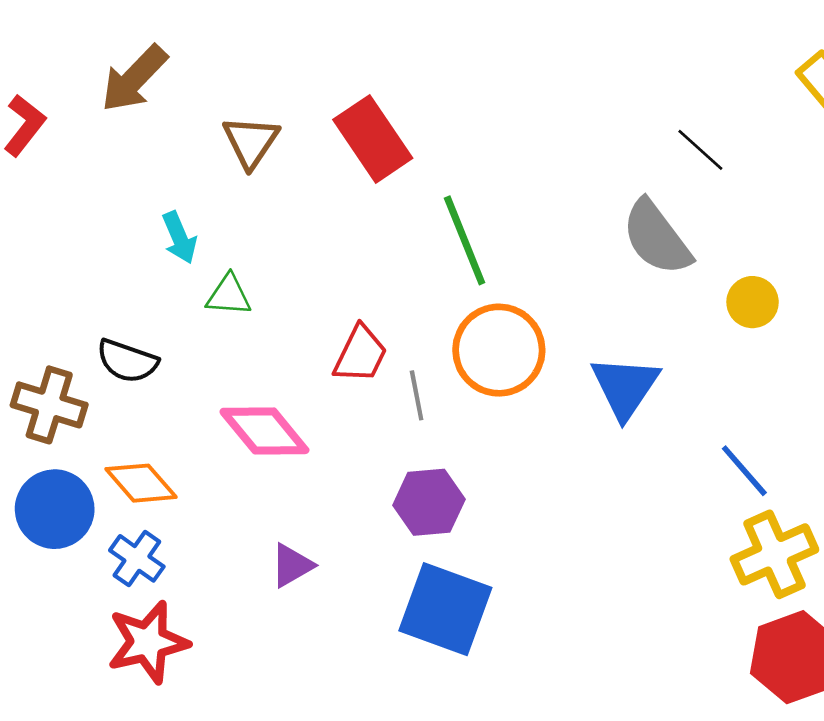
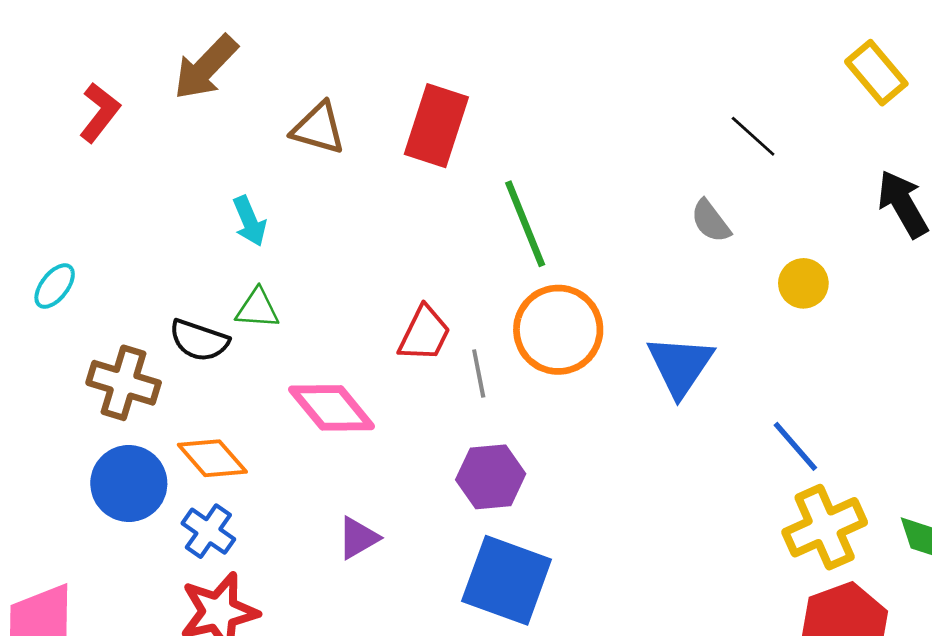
red rectangle: (373, 139) -> (436, 126), turned 52
brown triangle: (251, 142) -> (318, 128), turned -48
gray semicircle: (657, 238) -> (711, 221), size x0.6
green triangle: (229, 295) -> (257, 309), moved

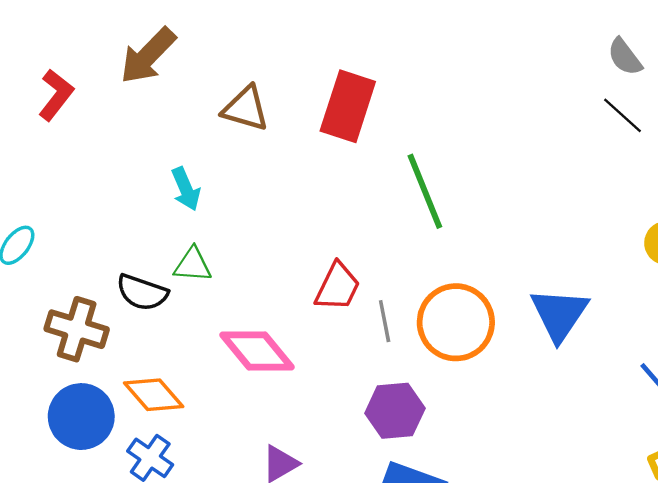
gray semicircle: (711, 221) -> (625, 57), moved
orange circle: (558, 330) -> (456, 322), moved

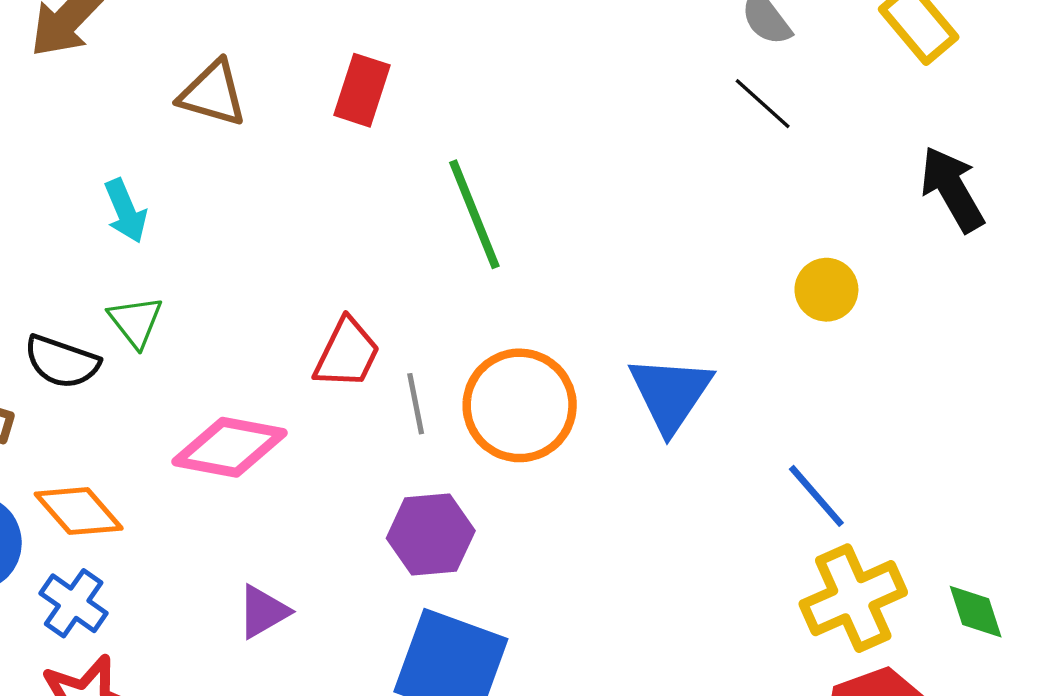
red rectangle: (348, 106) -> (362, 90), size x0.7
green triangle: (193, 265) -> (136, 322), turned 48
pink diamond: (257, 351) -> (230, 447), turned -40

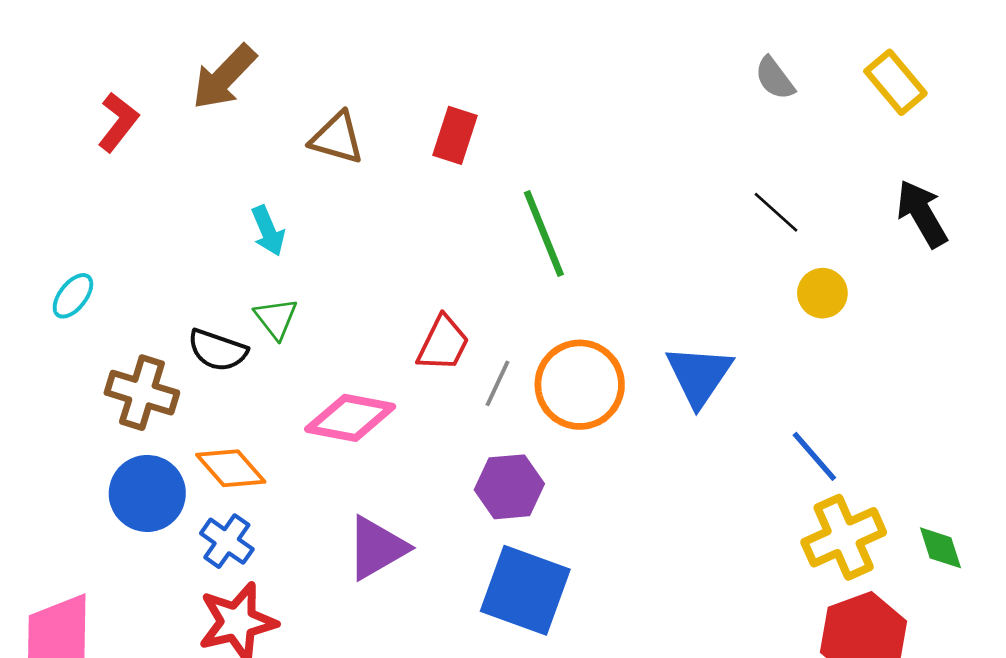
black line: (763, 104) -> (776, 212), moved
gray line: (416, 404) -> (497, 383), turned 36
purple triangle: (263, 612) -> (377, 548), size x1.5

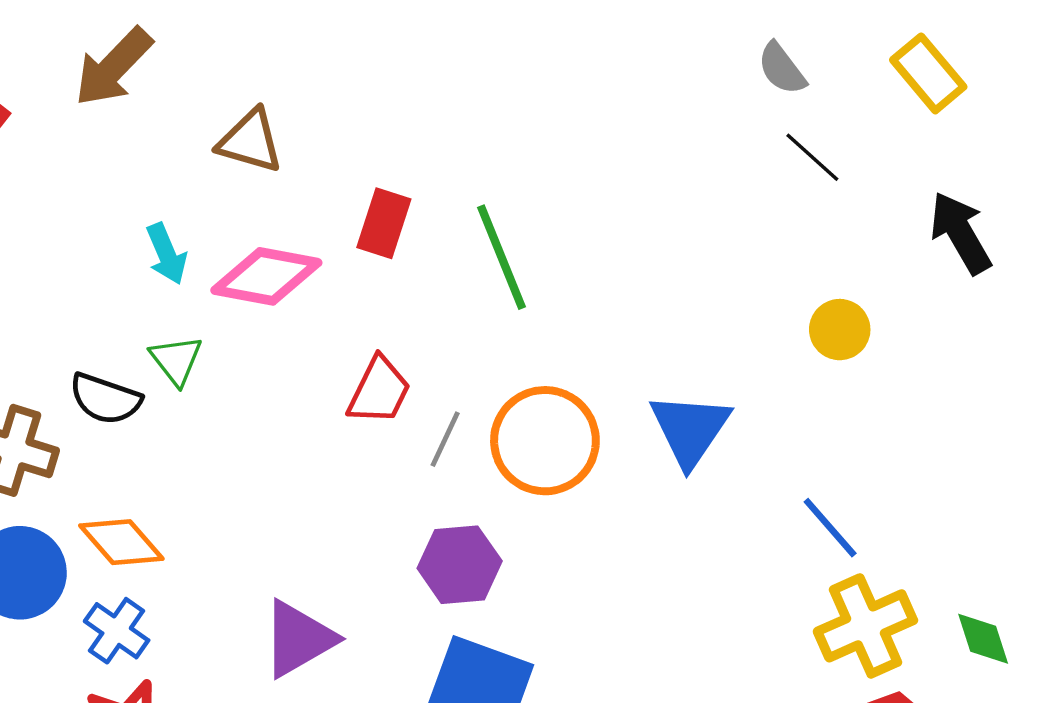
red rectangle: (455, 135) -> (384, 223), moved
black line: (776, 212) -> (812, 157), moved
pink diamond: (350, 418) -> (266, 276), moved

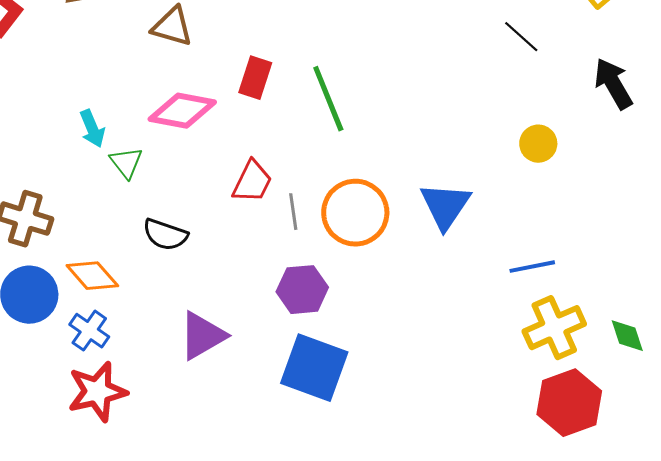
cyan arrow: (166, 254) -> (92, 129), moved
black semicircle: (105, 399) -> (165, 235), moved
gray line: (445, 439) -> (293, 212), turned -33
blue line: (830, 528) -> (532, 267), turned -60

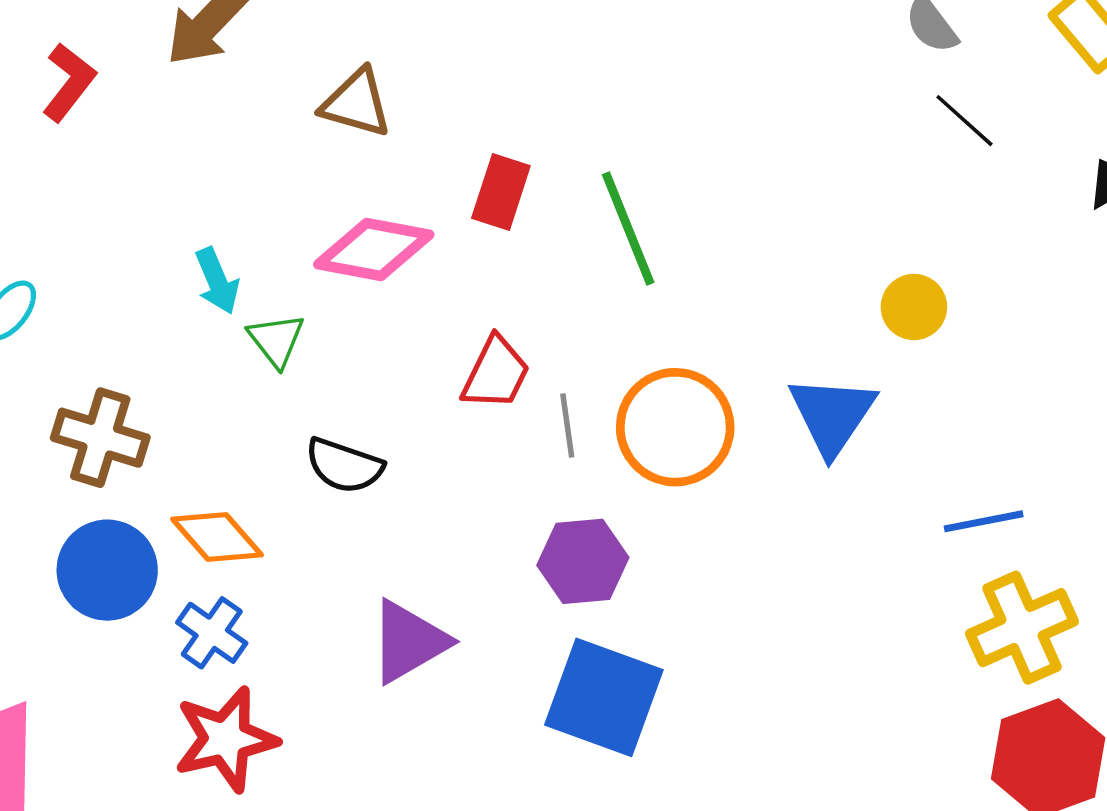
yellow circle: (538, 144) -> (914, 307), moved

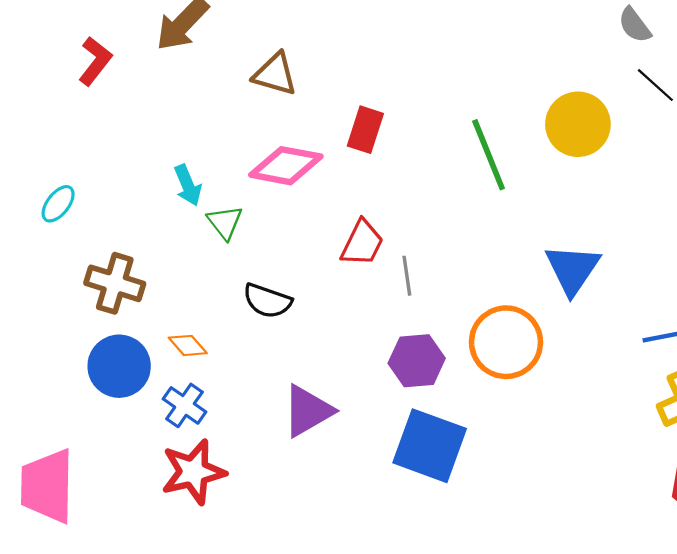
green line: (628, 229) -> (489, 155), moved
yellow circle: (914, 307) -> (578, 124), moved, size x1.6
orange circle: (675, 427) -> (506, 342), moved
orange diamond: (217, 537) -> (188, 345), size x0.7

